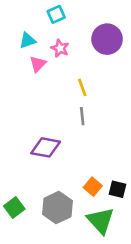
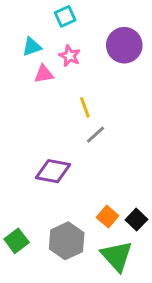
pink triangle: (38, 64) -> (44, 74), turned 36
yellow line: (82, 87) -> (85, 107), moved
gray line: (82, 116) -> (95, 135), turned 54
black square: (117, 189) -> (136, 220), turned 30

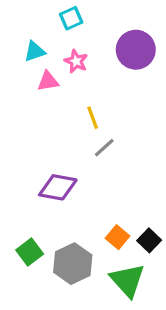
green square: (17, 241) -> (30, 252), moved

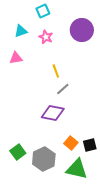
pink triangle: (48, 81) -> (16, 58), moved
purple diamond: (58, 187) -> (53, 113), moved
black square: (149, 240) -> (90, 145), turned 32
green triangle: (127, 280) -> (77, 169), turned -35

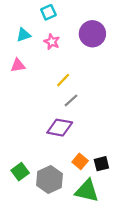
yellow line: (56, 71) -> (63, 80), turned 64

